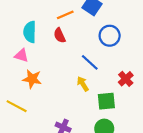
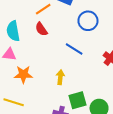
yellow arrow: (83, 84) -> (60, 77), moved, turned 48
green square: (106, 101) -> (78, 100), moved

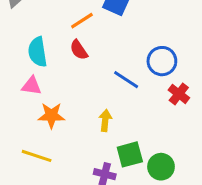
blue circle: (88, 21) -> (162, 61), moved

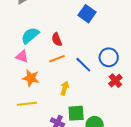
orange line: (82, 21) -> (57, 59), moved
cyan semicircle: (38, 52) -> (30, 35), turned 48
yellow line: (37, 156) -> (27, 104), moved, turned -36

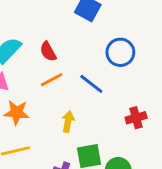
blue circle: (109, 57) -> (120, 52), moved
red cross: (115, 81) -> (136, 118), moved, turned 32

